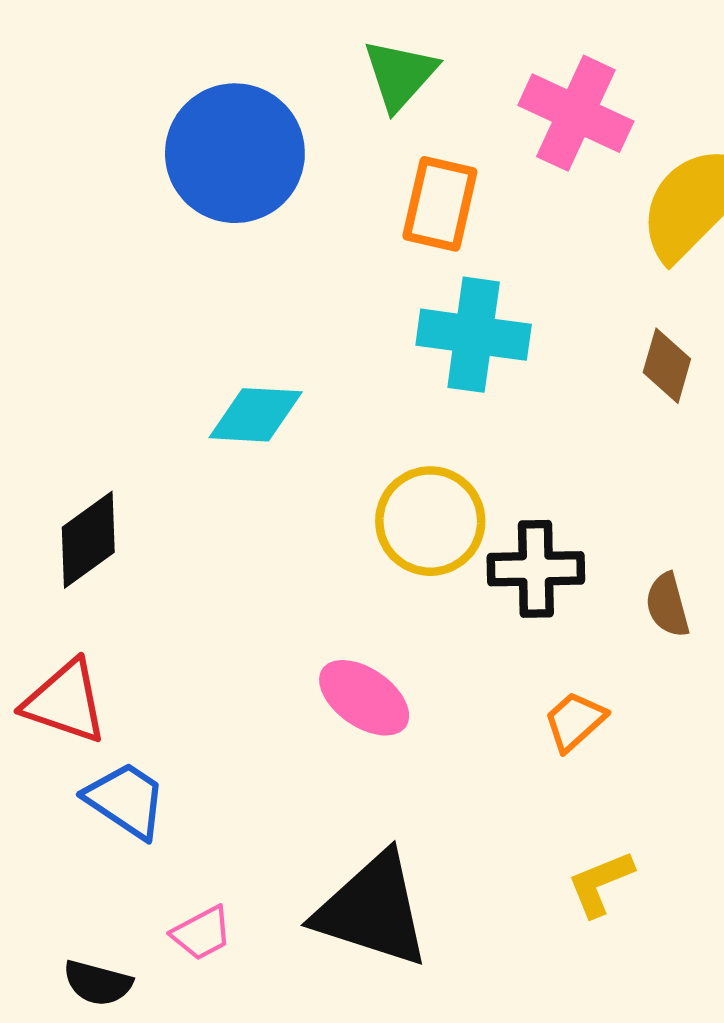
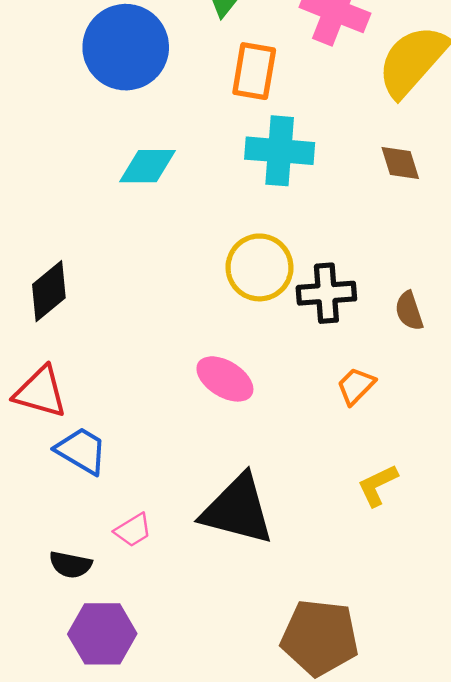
brown diamond: (667, 366) -> (400, 163), turned -30
cyan diamond: (256, 415) -> (147, 166), moved

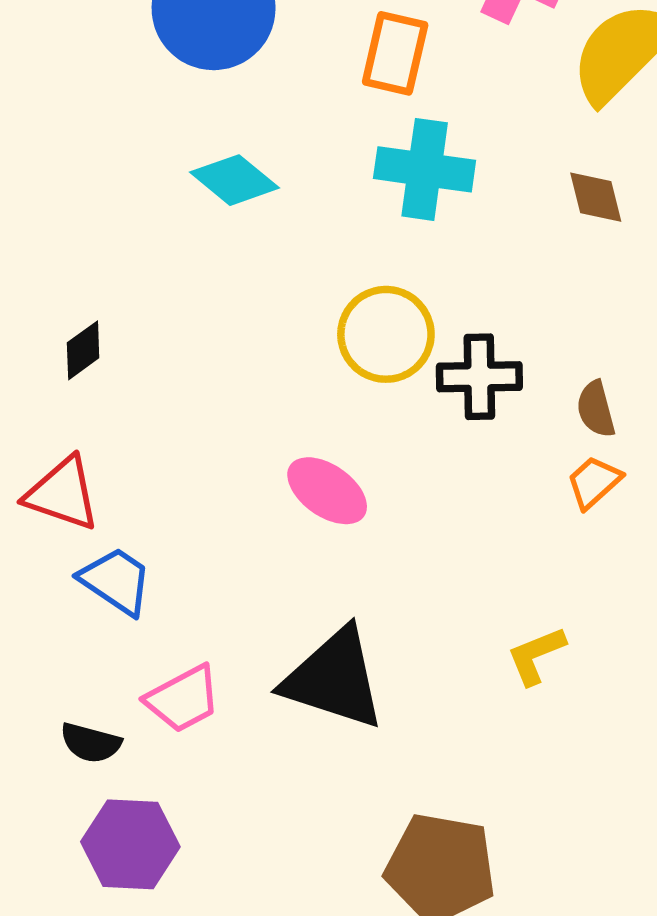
cyan diamond: (147, 166) -> (235, 180), turned 36
black diamond: (49, 291) -> (83, 350), size x0.7
orange trapezoid: (356, 386) -> (594, 482), moved
pink trapezoid: (133, 530) -> (183, 699), size x1.4

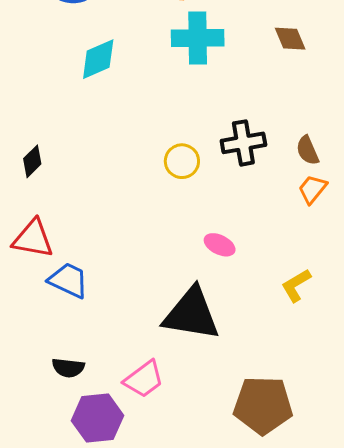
cyan diamond: (235, 180) -> (98, 59), turned -54
yellow circle: (386, 334) -> (182, 161), moved, size x0.7
pink ellipse: (327, 491) -> (220, 245), moved, size x0.7
pink trapezoid: (183, 699) -> (144, 379), moved

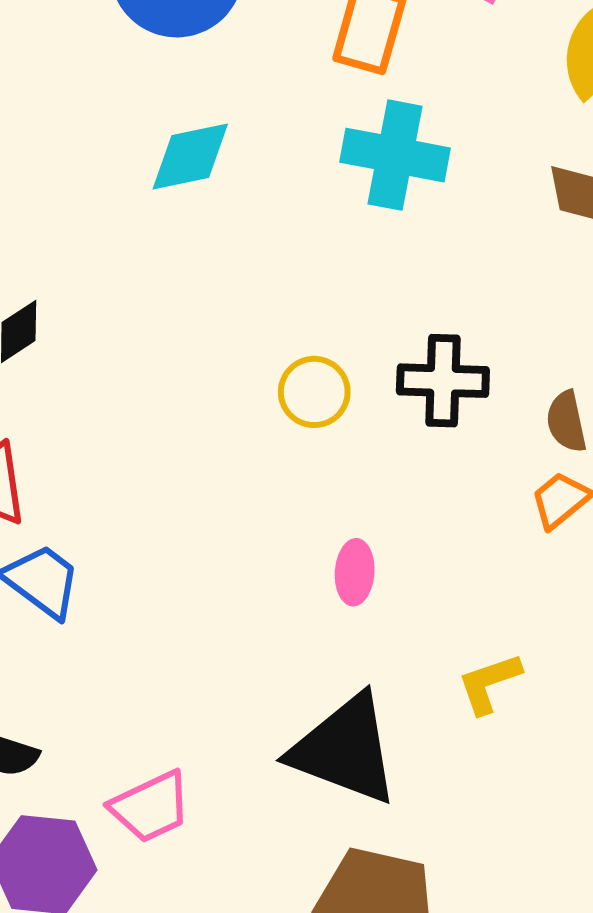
pink ellipse: (220, 245) -> (355, 572), turned 56
black triangle: (191, 314) -> (345, 750), moved

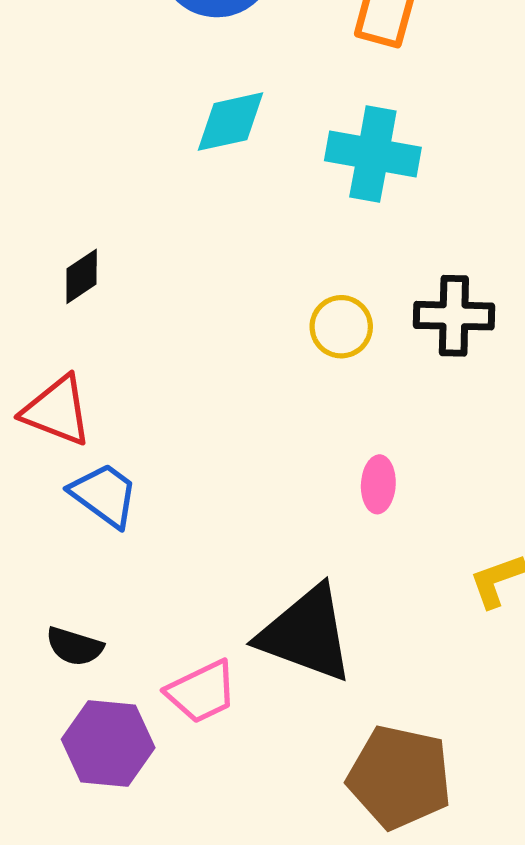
cyan cross: (395, 155) -> (373, 154), moved
black triangle: (345, 750) -> (306, 634), moved

